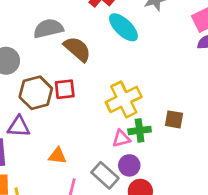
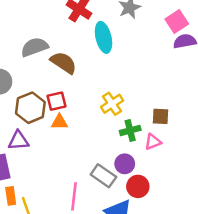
cyan ellipse: (123, 27) -> (103, 37), turned 40
yellow cross: (124, 99) -> (112, 104), size x0.7
pink triangle: (121, 139) -> (153, 142), moved
orange triangle: (57, 156) -> (59, 122), moved

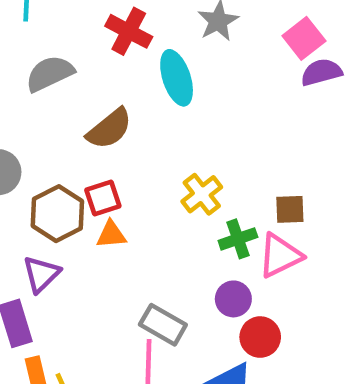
gray semicircle: (35, 47) -> (50, 73), moved
brown semicircle: (64, 63) -> (109, 129), turned 112
purple triangle: (18, 141) -> (41, 274), turned -35
pink triangle: (153, 142) -> (280, 256), size x1.5
gray rectangle: (103, 176) -> (163, 325), moved

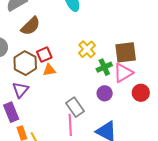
brown semicircle: (109, 129) -> (31, 26), moved
brown square: (290, 209) -> (126, 52), size x1.6
gray rectangle: (163, 325) -> (75, 107), turned 30
red circle: (260, 337) -> (141, 93), moved

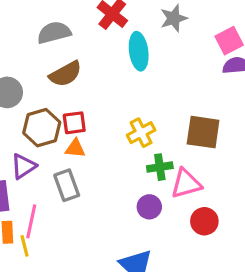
brown square: (126, 52) -> (203, 132), moved
gray rectangle: (75, 107) -> (67, 185), moved
pink line: (70, 125) -> (31, 221), moved

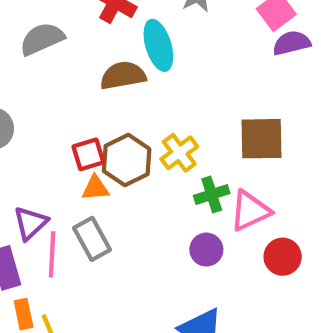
brown semicircle: (65, 74) -> (123, 76), moved, turned -152
brown hexagon: (42, 128) -> (127, 160), moved
pink line: (31, 221) -> (52, 254), moved

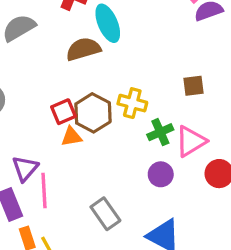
brown square: (262, 139) -> (194, 86), size x0.6
yellow cross: (179, 153) -> (132, 103), turned -32
gray rectangle: (92, 239) -> (105, 214), moved

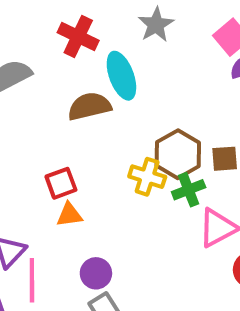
brown hexagon: (93, 113) -> (178, 154), moved
green cross: (160, 132) -> (189, 190), moved
purple circle: (161, 174) -> (96, 273), moved

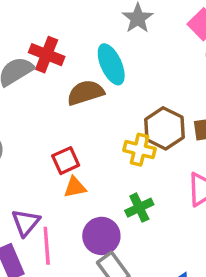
red cross: (78, 37) -> (47, 55), moved
green cross: (189, 190) -> (139, 208), moved
purple circle: (96, 273) -> (101, 236), size x1.4

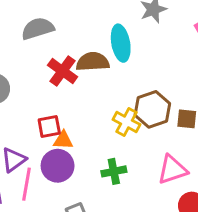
red cross: (47, 55) -> (63, 71), moved
red square: (66, 161) -> (49, 126), moved
purple circle: (101, 236) -> (58, 166), moved

